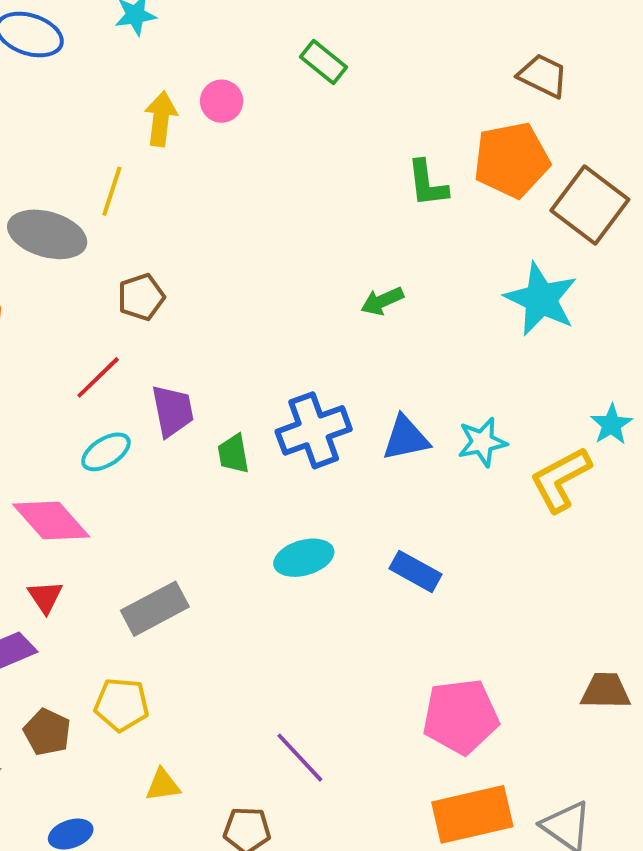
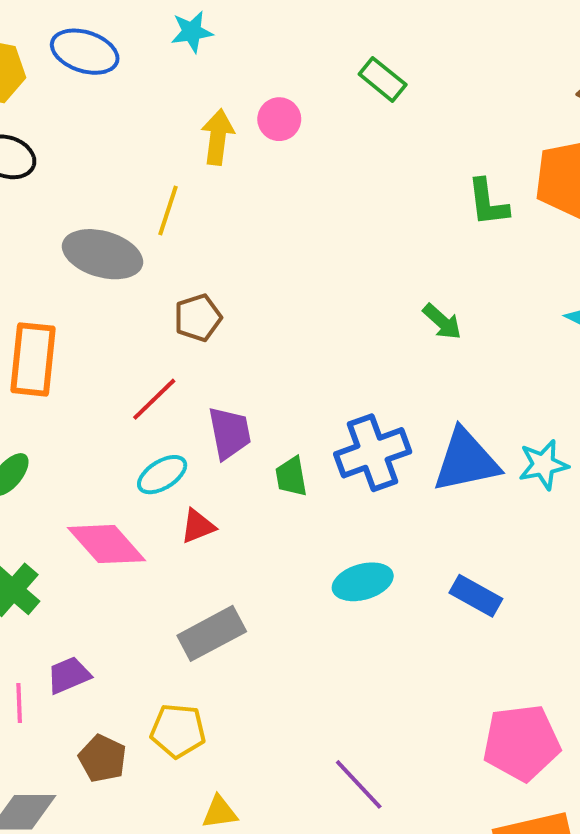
green arrow: (382, 301) -> (442, 322), turned -114
blue triangle: (406, 438) -> (466, 461), size x1.4
red triangle: (45, 597) -> (198, 526), moved, turned 42

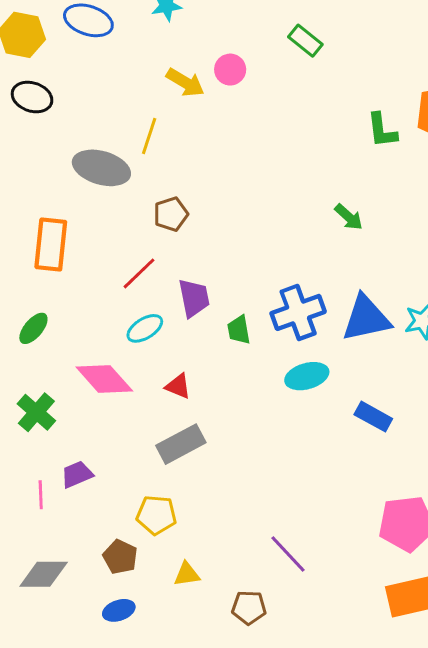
yellow arrow: (218, 137) -> (185, 83), turned 114
red triangle: (198, 526) -> (178, 386), moved, turned 44
cyan ellipse: (363, 582) -> (307, 376), moved
brown pentagon: (103, 759) -> (120, 557), moved

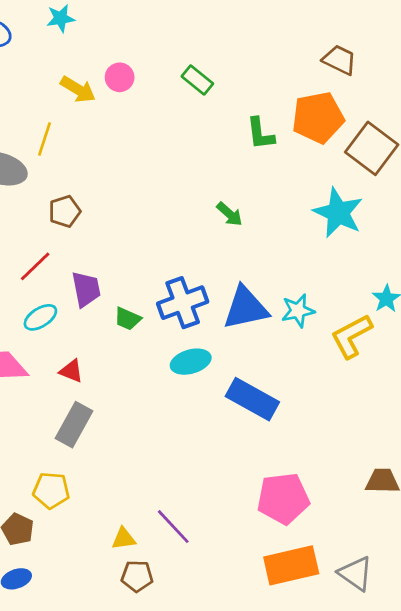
green rectangle: (305, 41) -> (197, 80), moved
green trapezoid: (239, 330) -> (128, 319), turned -56
blue rectangle: (373, 417) -> (252, 399), size x1.5
gray rectangle: (181, 444) -> (74, 425), turned -33
yellow triangle: (187, 574) -> (124, 539), moved

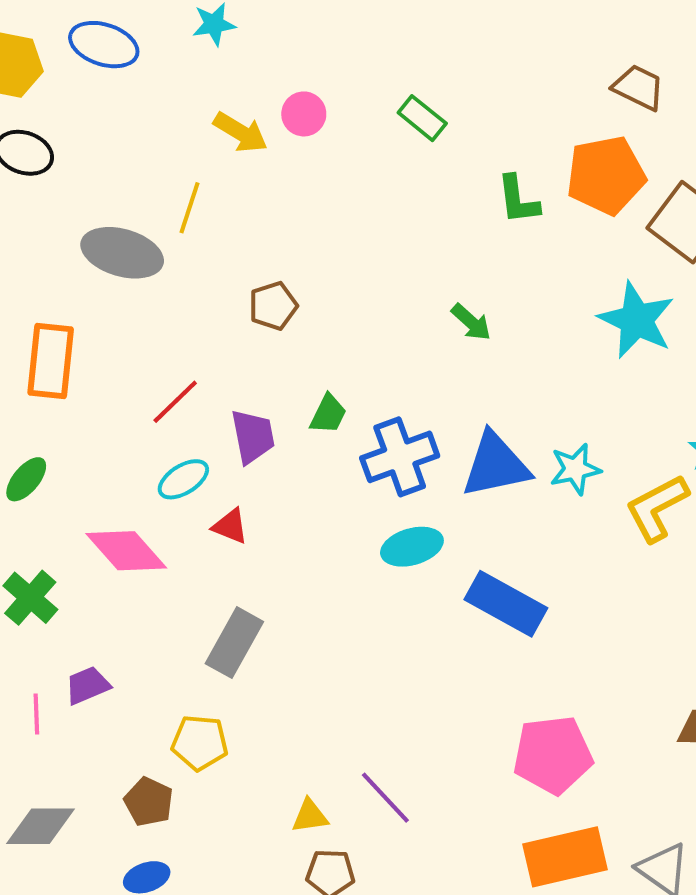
brown pentagon: (65, 211) -> (273, 306), moved
green trapezoid: (128, 319) -> (328, 414), moved, turned -88
red triangle: (71, 371) -> (230, 526), moved

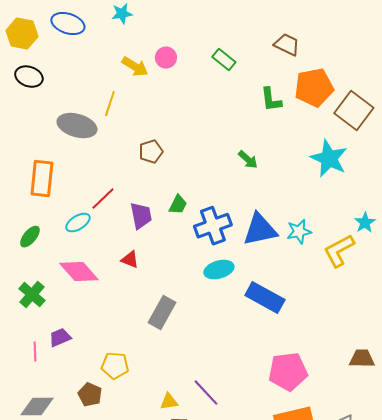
brown trapezoid: (639, 87) -> (287, 45), moved
cyan ellipse: (183, 479) -> (78, 223), moved
gray rectangle: (234, 643) -> (162, 313), moved

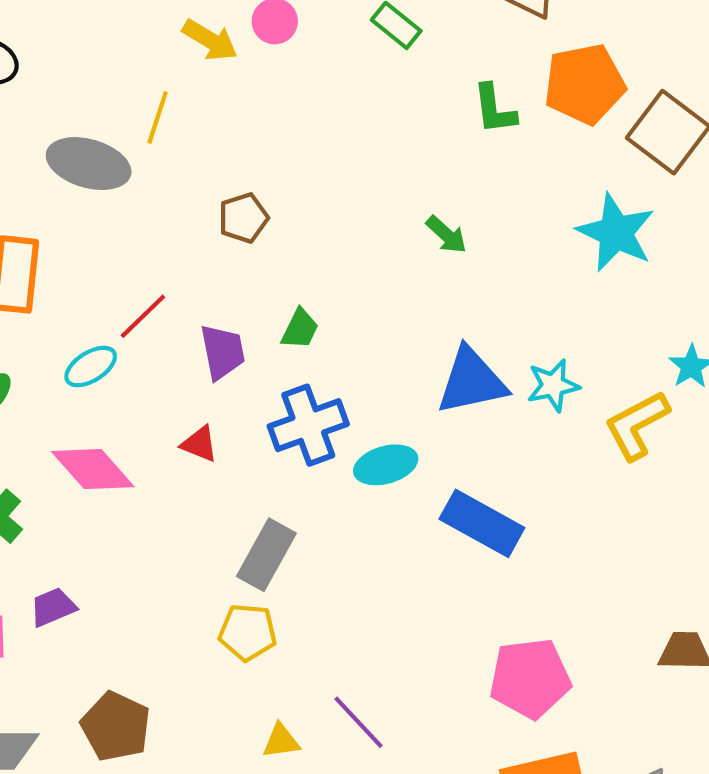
blue cross: (213, 226) -> (308, 425), moved
yellow pentagon: (115, 366) -> (248, 632), moved
brown pentagon: (90, 395) -> (116, 726), size x1.4

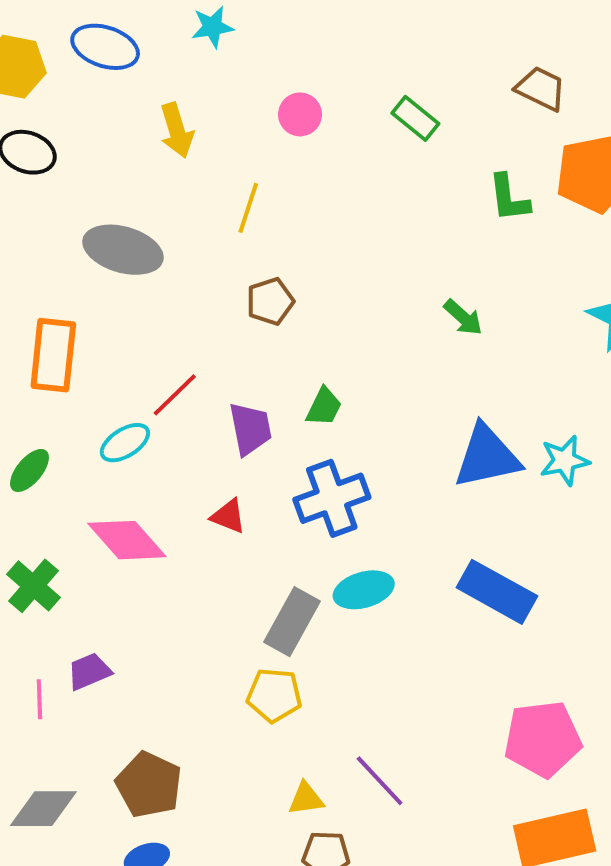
yellow arrow: (210, 40) -> (177, 130), moved, turned 42
yellow line: (158, 118) -> (248, 208), moved
cyan ellipse: (386, 465) -> (364, 590), moved

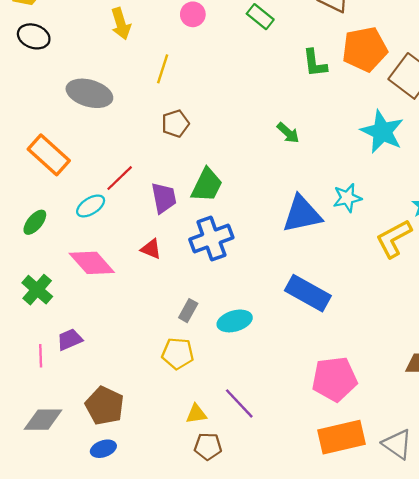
orange rectangle: (53, 355) -> (49, 155), turned -54
green trapezoid: (324, 407) -> (207, 185), size x1.5
cyan star: (565, 461) -> (347, 198), moved
cyan ellipse: (364, 590) -> (235, 321), moved
gray rectangle: (292, 622) -> (188, 311), size x0.6

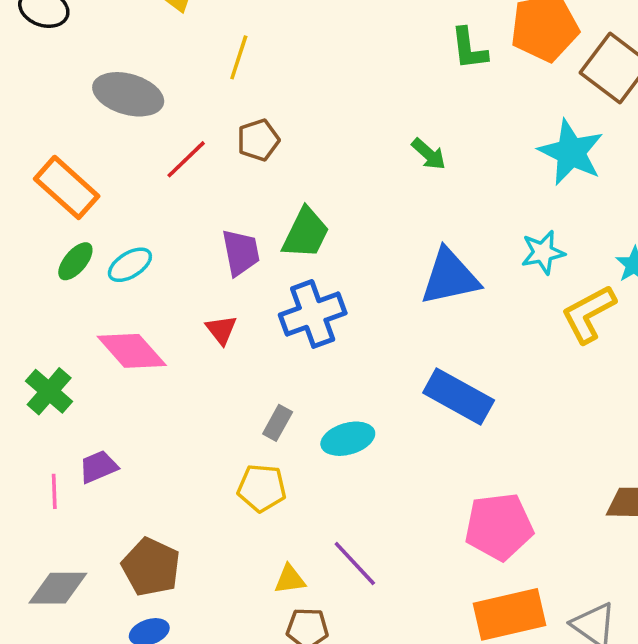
red line: (120, 178) -> (186, 159), moved
cyan star: (347, 198) -> (543, 252), moved
green ellipse: (35, 222) -> (75, 261), moved
red triangle: (151, 249) -> (221, 330), turned 30

